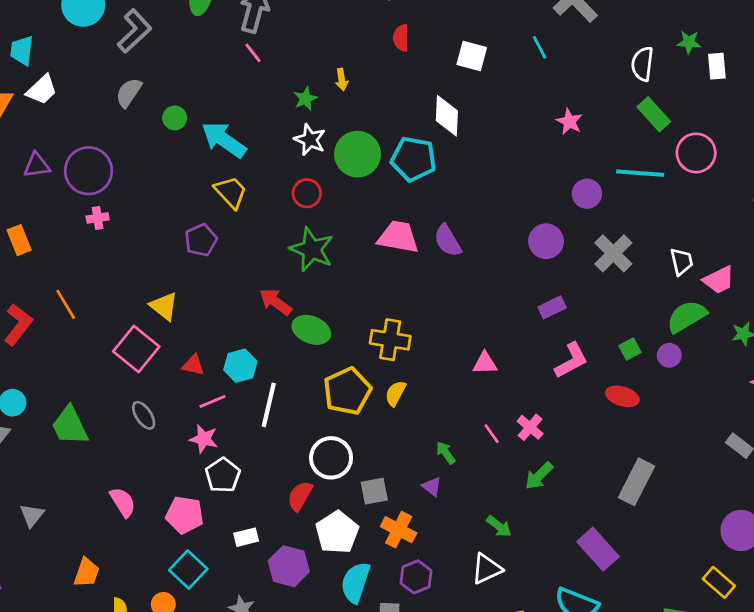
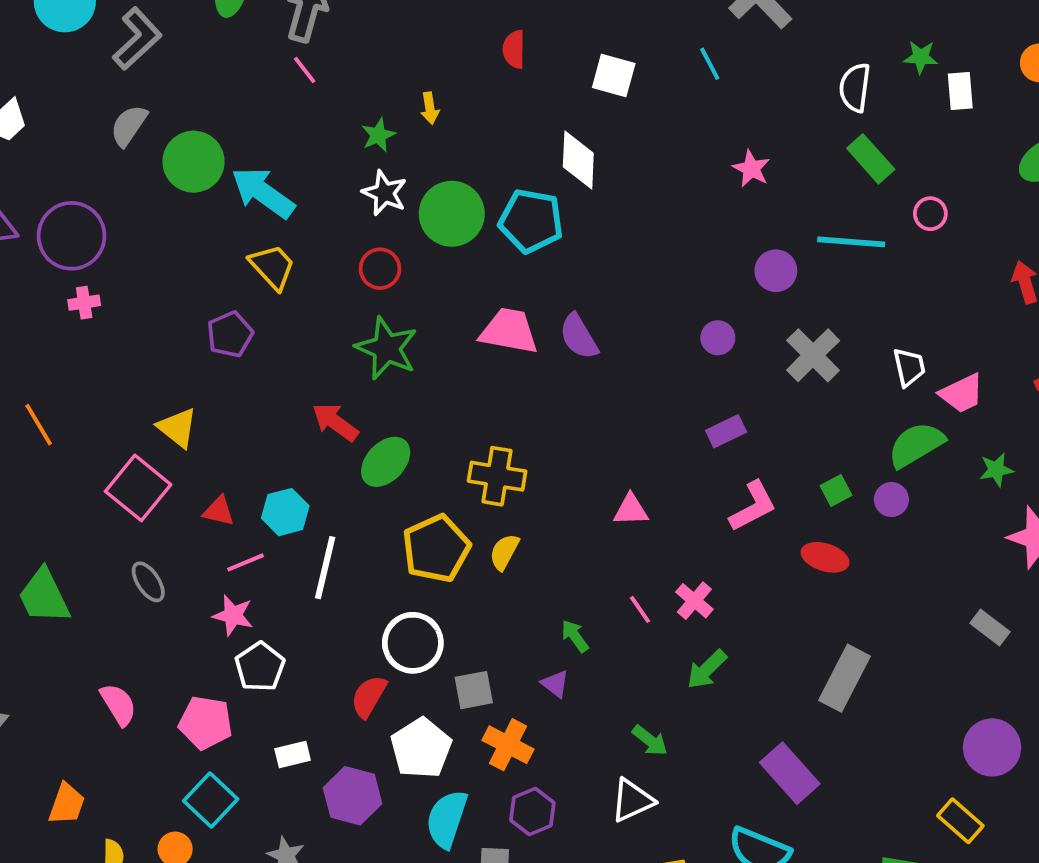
green circle: (175, 118) -> (194, 162), size x1.8
pink circle: (696, 153) -> (930, 214), size x0.6
purple circle: (546, 241) -> (718, 338), size x0.7
green ellipse: (311, 330) -> (386, 462), turned -69

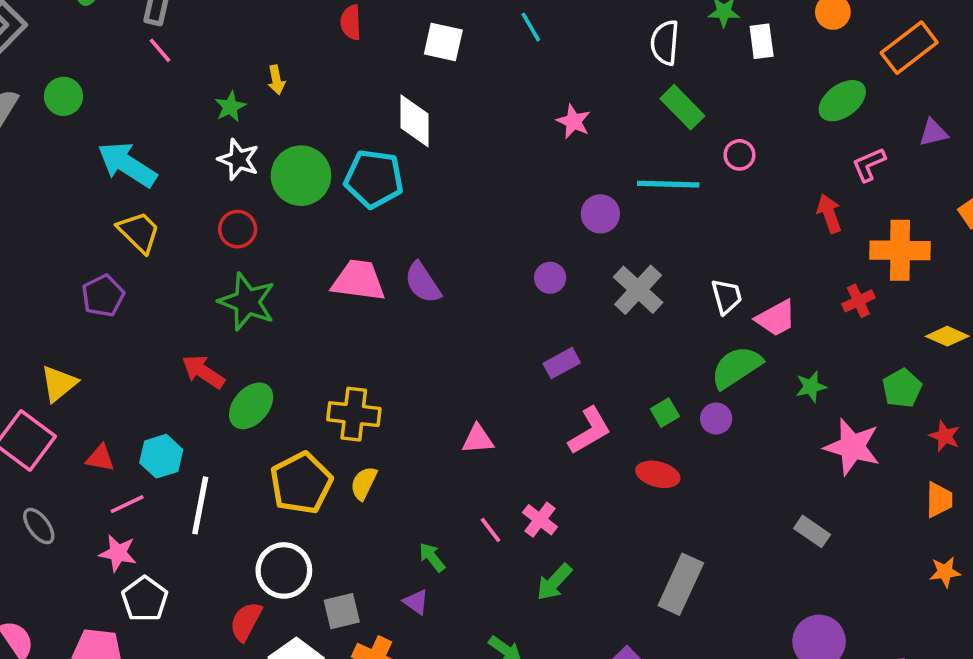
green circle: (194, 162) -> (63, 96), moved, size x0.7
yellow triangle: (177, 428) -> (59, 384), turned 45

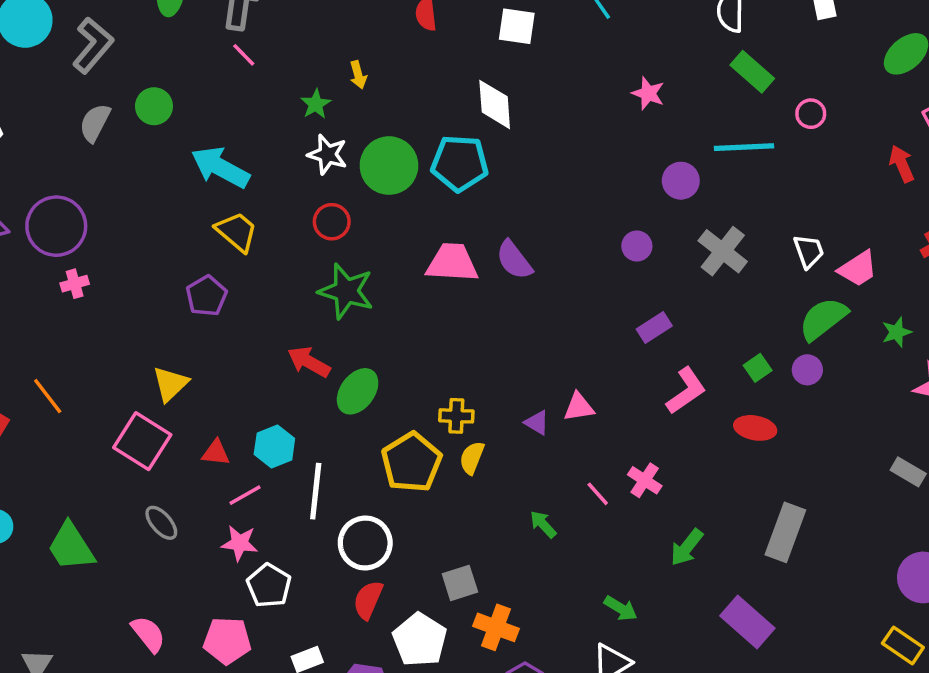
yellow cross: (354, 414) -> (456, 416), moved, size x0.7
white circle: (284, 570) -> (365, 543), moved
green arrow: (554, 582) -> (687, 547), moved
purple triangle: (416, 602) -> (537, 423), moved

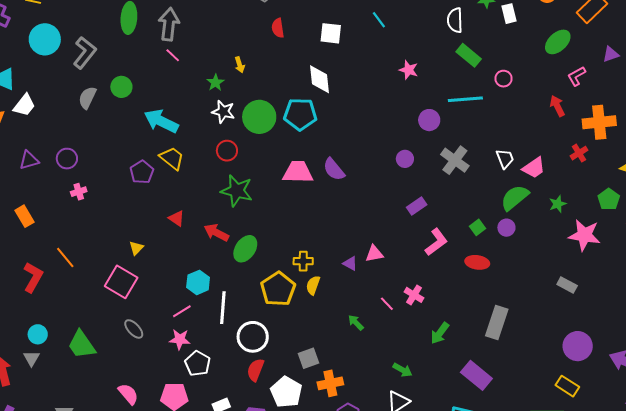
purple circle: (56, 226) -> (67, 159), size x0.6
purple pentagon: (207, 296) -> (142, 172), moved
yellow triangle: (170, 384) -> (136, 248), size x0.7
red triangle: (216, 453) -> (177, 218), moved, turned 30
orange cross: (496, 627) -> (330, 383), turned -30

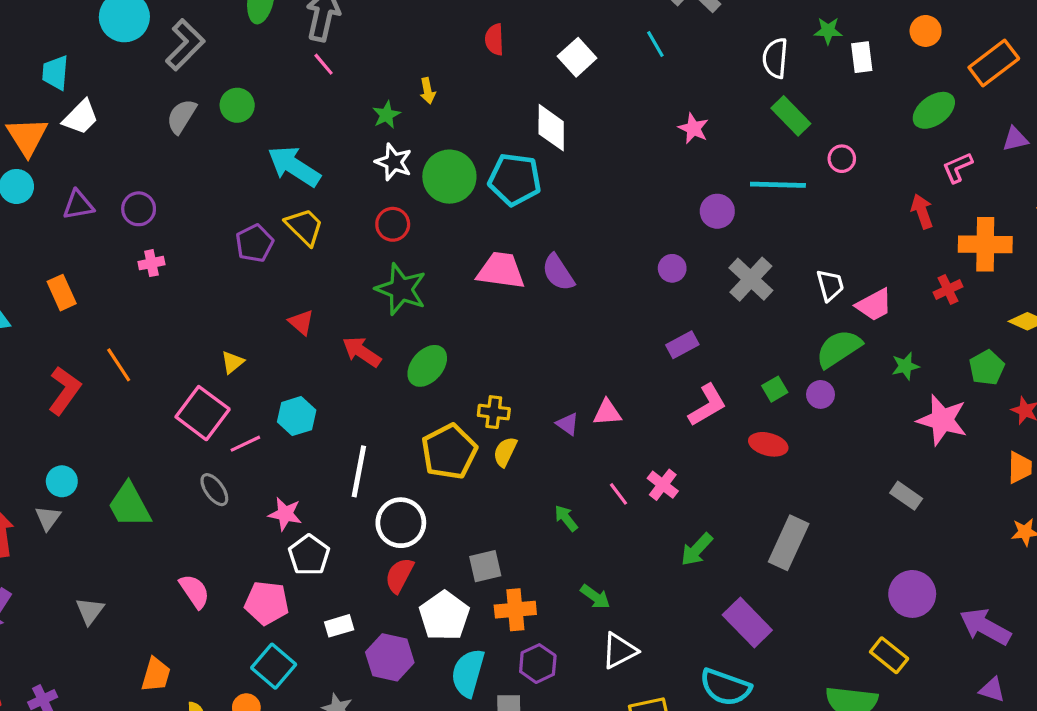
white square: (331, 33) -> (577, 57), turned 35
green ellipse: (245, 249) -> (427, 366), moved
cyan hexagon: (198, 282) -> (297, 416), moved
pink line: (182, 311) -> (245, 444), moved
green arrow: (402, 370) -> (595, 597), moved

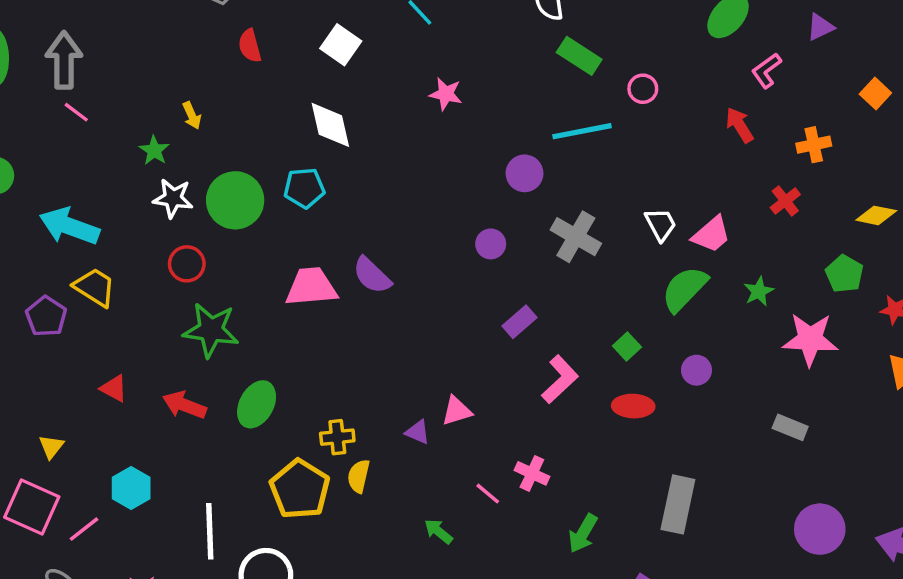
pink star: (693, 128) -> (446, 94), moved
cyan pentagon: (515, 179) -> (304, 188), size x0.7
orange cross: (985, 244) -> (814, 145), size x0.6
purple circle: (820, 394) -> (696, 370), moved

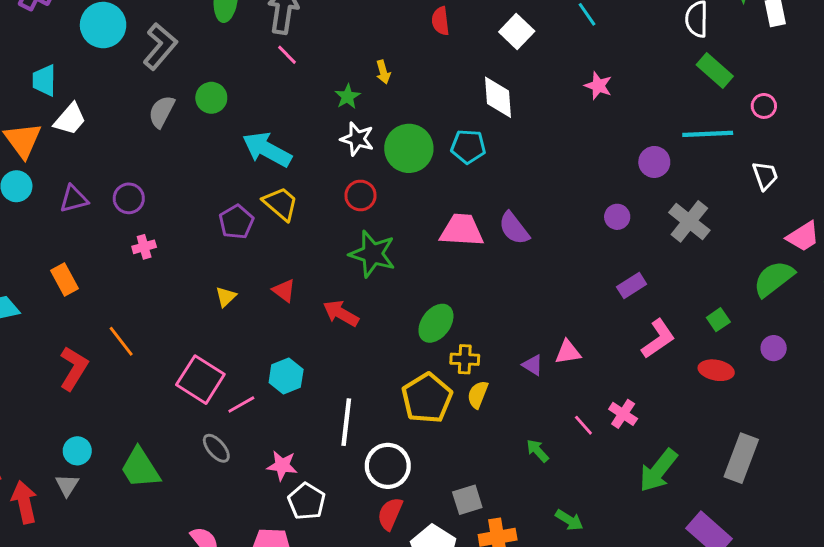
white trapezoid: (661, 224) -> (765, 176), moved
green ellipse: (257, 404) -> (436, 323), moved
yellow triangle: (51, 447) -> (226, 297), moved
green arrow: (583, 533) -> (658, 470), size x1.4

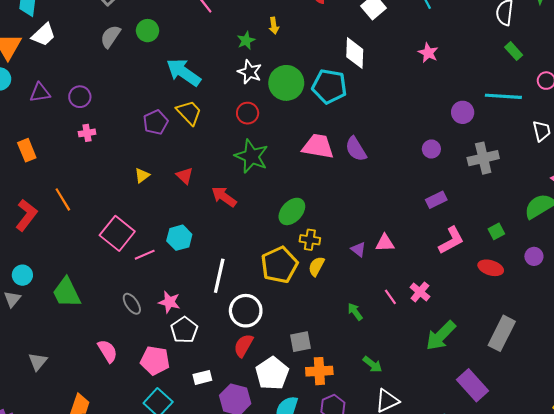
green rectangle: (715, 71) -> (514, 51), size x0.7
cyan pentagon: (468, 147) -> (329, 86), size x1.4
gray cross: (689, 221) -> (483, 158), turned 32
gray ellipse: (216, 448) -> (132, 304), moved

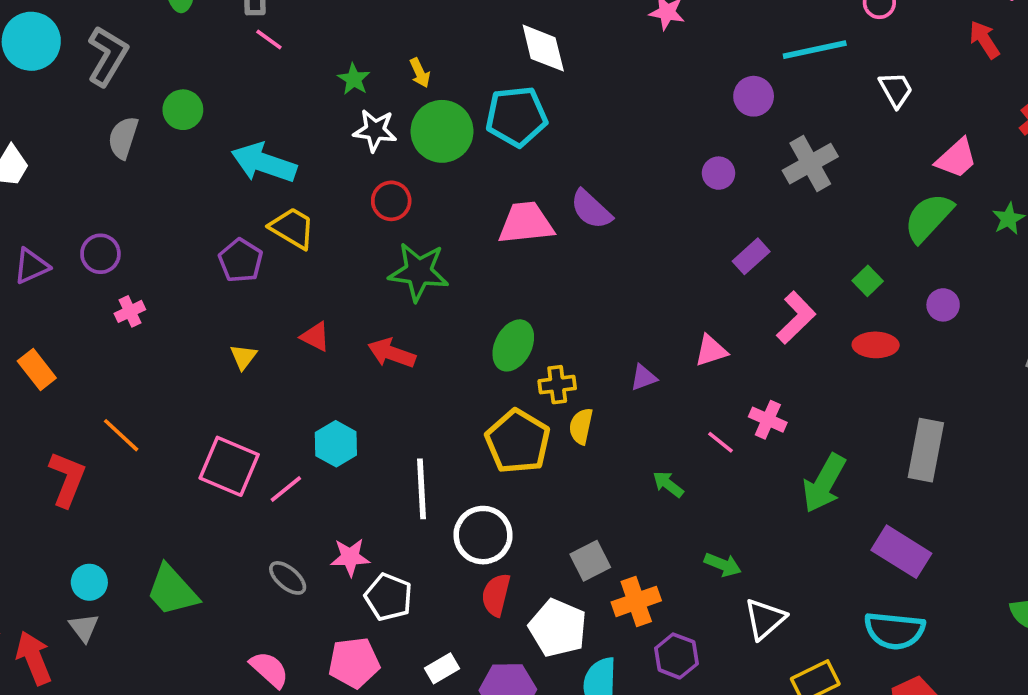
yellow arrow: (274, 26) -> (420, 73), moved
pink triangle: (385, 243) -> (711, 351), moved
purple triangle: (358, 249) -> (644, 378), turned -42

